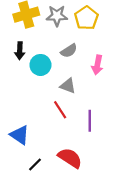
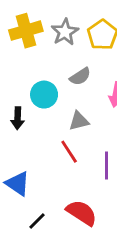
gray star: (57, 16) -> (65, 32), turned -30
black arrow: (20, 51) -> (18, 118), moved
gray triangle: (68, 86) -> (79, 121), turned -35

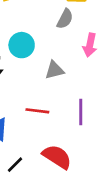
gray semicircle: (80, 76) -> (65, 19), moved, turned -30
red line: (69, 152) -> (37, 111), moved, turned -50

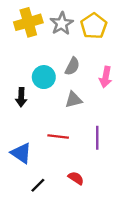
gray semicircle: (65, 19) -> (72, 66), moved
red semicircle: (57, 157) -> (76, 178), size x0.6

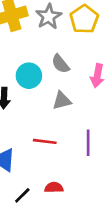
gray semicircle: (72, 66) -> (60, 64), turned 114
red semicircle: (76, 178) -> (54, 187), moved, turned -35

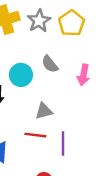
gray triangle: (62, 101) -> (44, 111), moved
purple line: (88, 143) -> (63, 143), moved

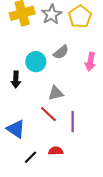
gray semicircle: (50, 64) -> (61, 52), turned -91
red line: (35, 135) -> (48, 114), turned 36

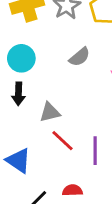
cyan circle: (36, 62) -> (21, 58), moved
gray triangle: (56, 93) -> (50, 112), moved

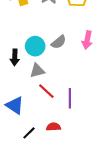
gray semicircle: (80, 57) -> (59, 42), moved
cyan circle: (21, 58) -> (35, 46), moved

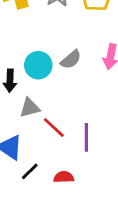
gray triangle: (37, 71) -> (30, 108), moved
black line: (29, 133) -> (30, 171), moved

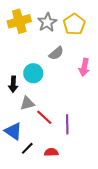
gray semicircle: (71, 60) -> (56, 53), moved

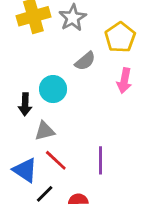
yellow pentagon: (74, 24) -> (120, 37), moved
red line: (44, 117) -> (56, 160), moved

